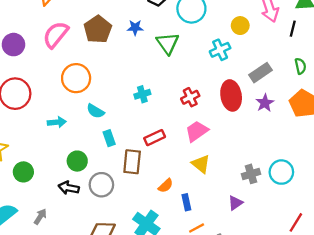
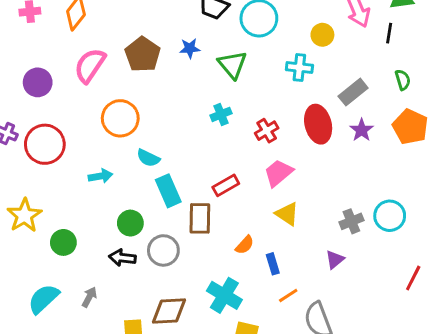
cyan cross: (220, 50) -> (299, 68), turned 36
cyan cross: (142, 94) -> (221, 114), moved
cyan rectangle: (109, 138) -> (168, 191), size x1.5

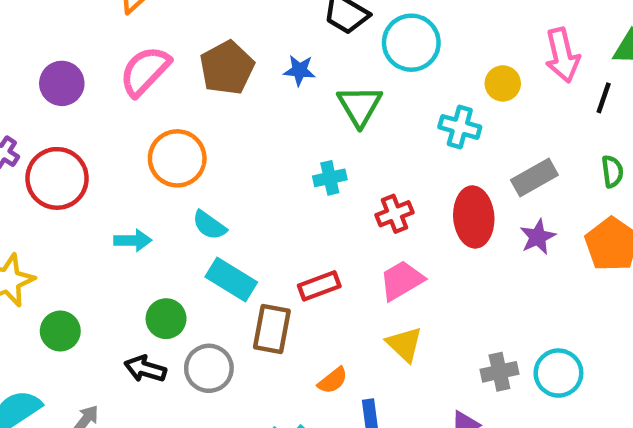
cyan rectangle: (168, 191) -> (231, 280), turned -44

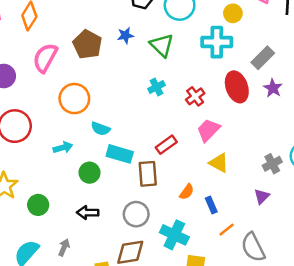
cyan cross: (460, 127) -> (217, 42), size x1.4
green circle: (166, 319) -> (89, 173), moved
gray circle: (209, 368) -> (136, 214), moved

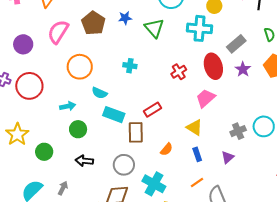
cyan cross: (156, 87) -> (130, 66), moved, turned 32
pink trapezoid: (208, 130) -> (206, 98), moved
green circle: (89, 173) -> (78, 129), moved
blue rectangle: (211, 205) -> (197, 154), moved

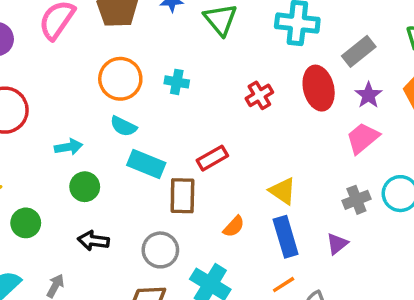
orange circle: (80, 67) -> (120, 79), moved
pink trapezoid: (206, 98) -> (363, 138), moved
blue rectangle: (197, 154) -> (286, 237), size x1.6

